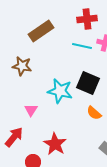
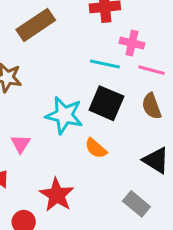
cyan line: (82, 46) -> (105, 64), moved
orange semicircle: (94, 113) -> (96, 148), moved

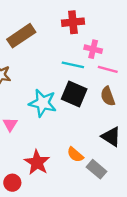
orange semicircle: (96, 148) -> (75, 155), moved

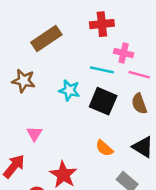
cyan star: (43, 103) -> (69, 90), moved, size x0.7
orange semicircle: (75, 155) -> (104, 148), moved

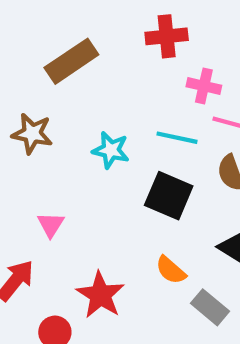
cyan line: (102, 70) -> (177, 138), moved
black square: (103, 101) -> (169, 196), moved
orange semicircle: (104, 148) -> (171, 270), moved

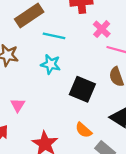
pink cross: (204, 86) -> (102, 29), turned 30
cyan line: (177, 138) -> (54, 36), moved

